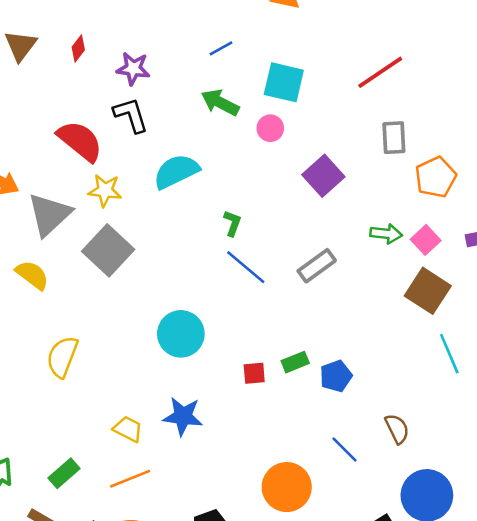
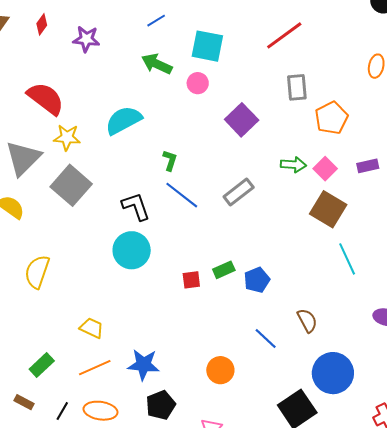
black L-shape: (131, 115) -> (136, 206), moved
blue star: (183, 416) -> (144, 365), moved
orange circle: (287, 487) -> (220, 370), size x0.7

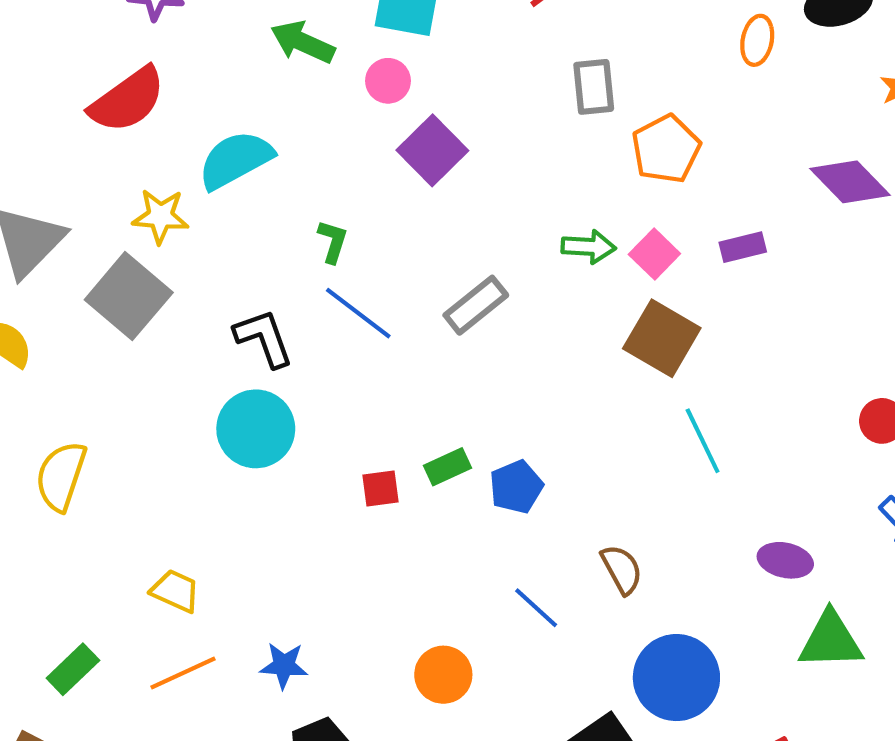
red semicircle: (46, 98) -> (127, 100), moved, turned 108
purple square: (242, 120) -> (432, 150), moved
yellow star: (67, 137) -> (160, 216), moved
blue star: (144, 365) -> (284, 665), size x0.7

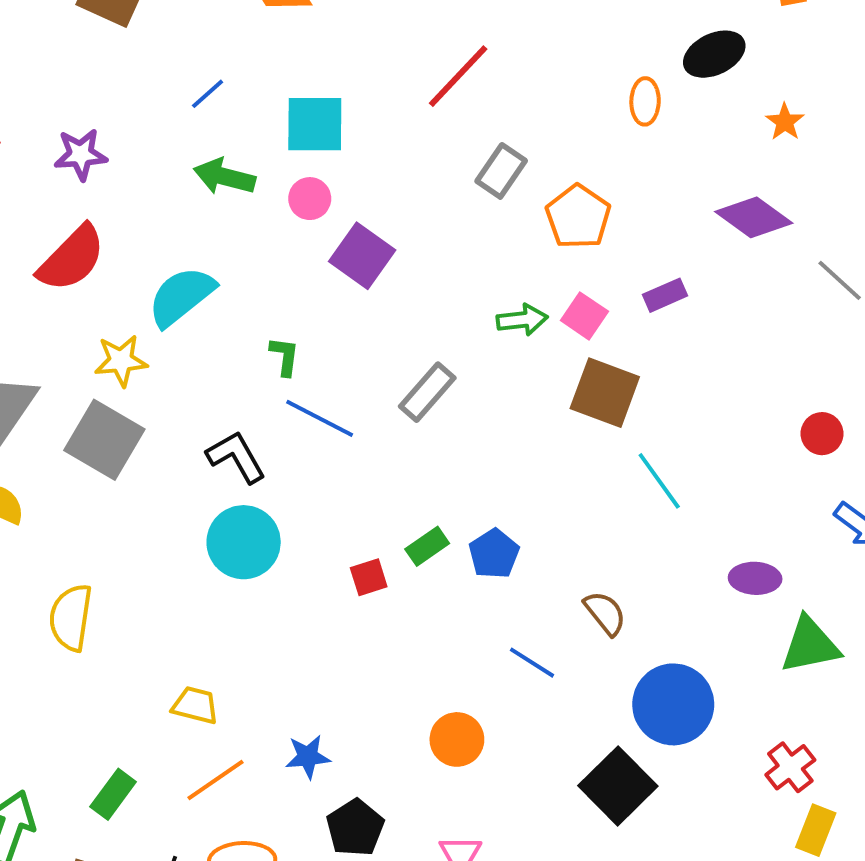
gray rectangle: (594, 87) -> (501, 171), turned 50

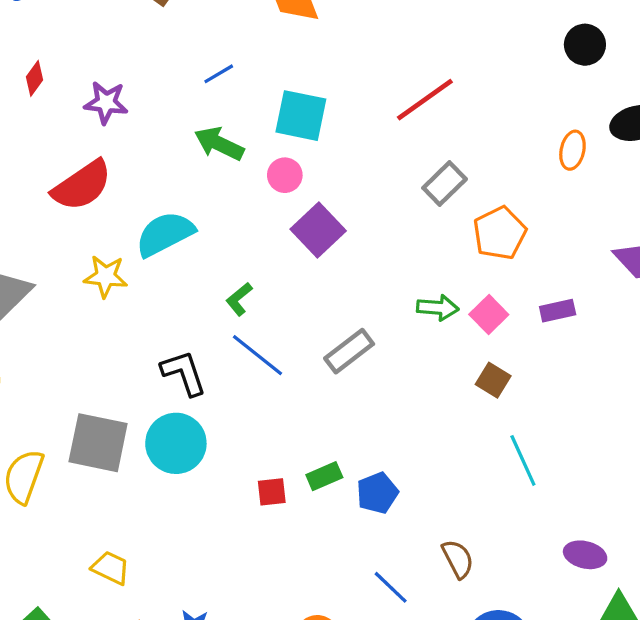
green L-shape: (285, 356) -> (239, 299), turned -148
brown square: (605, 393) -> (493, 380), size x0.6
gray square: (104, 440) -> (98, 443), moved, turned -30

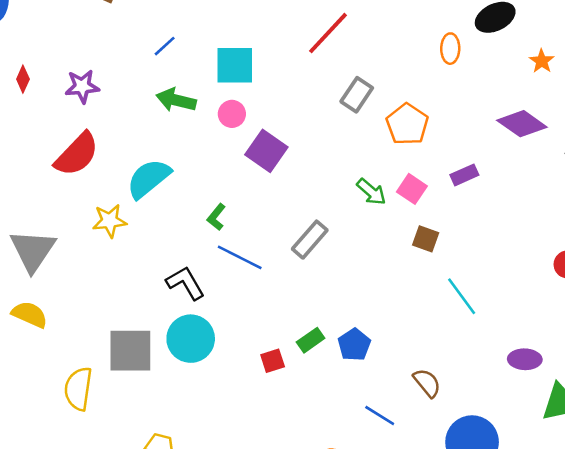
green arrow: (438, 308) -> (371, 192), turned 48

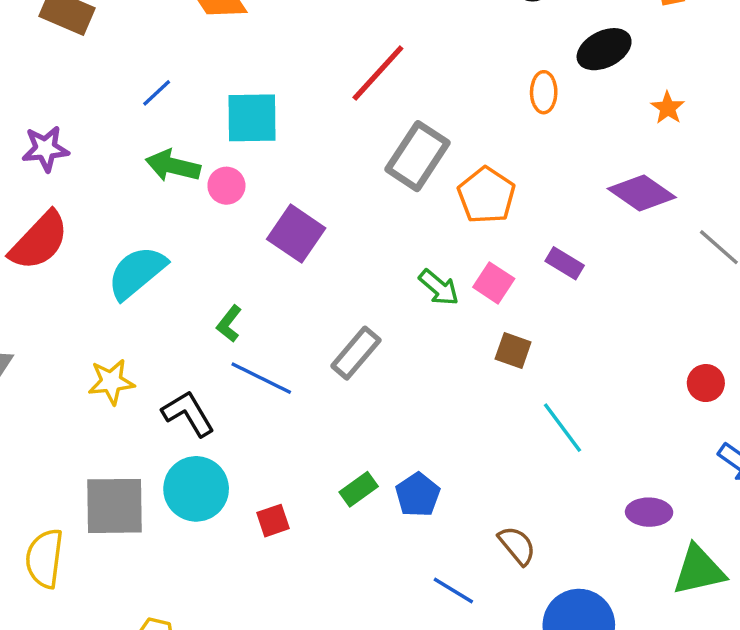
gray rectangle: (357, 95) -> (418, 156), size x1.4
pink circle: (232, 114) -> (226, 186), moved
purple rectangle: (464, 175) -> (565, 263), turned 56
yellow star: (110, 221) -> (111, 382), moved
red square: (273, 361) -> (273, 521), moved

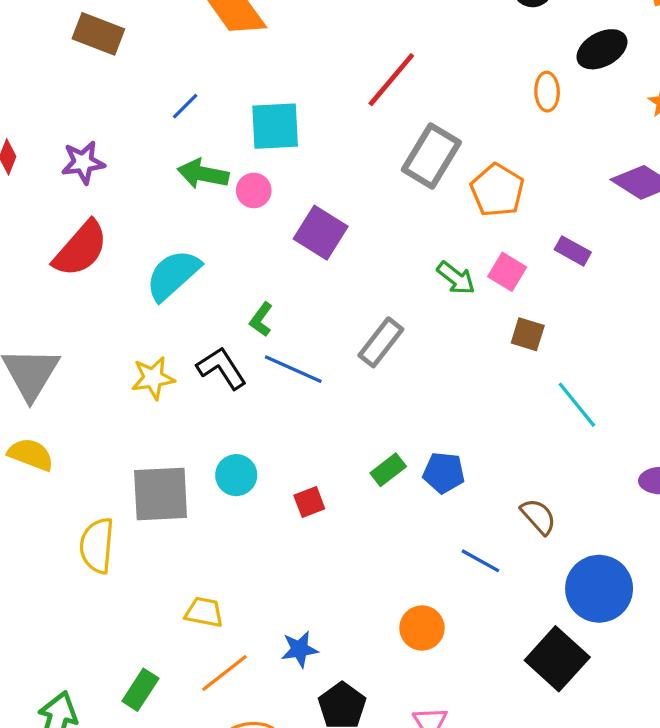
black L-shape: (188, 413) -> (222, 368), moved
cyan circle: (196, 489) -> (236, 475), size x0.7
blue pentagon: (418, 495) -> (444, 473), turned -30

